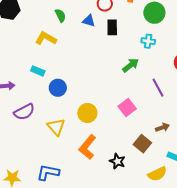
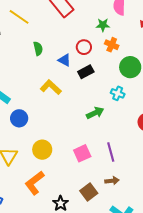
black rectangle: (112, 27) -> (86, 72), turned 49
yellow L-shape: (46, 38) -> (51, 87), moved
purple line: (158, 88) -> (111, 152), moved

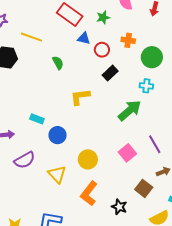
green star: (103, 25) -> (103, 17), moved
blue triangle: (64, 60) -> (84, 38), moved
yellow L-shape: (51, 87) -> (80, 97), turned -35
green arrow: (95, 113) -> (130, 110), size x1.4

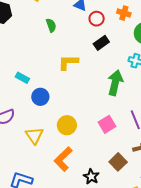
green arrow: (130, 110) -> (115, 83), turned -45

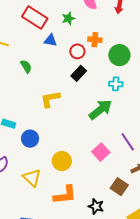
red circle: (97, 19) -> (77, 51), moved
green arrow: (115, 83) -> (100, 110), turned 50
orange L-shape: (63, 159) -> (65, 195), turned -130

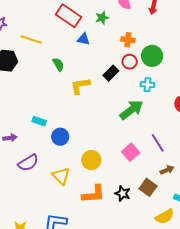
red circle: (77, 51) -> (130, 62), moved
yellow L-shape: (50, 99) -> (80, 86), moved
black star: (96, 206) -> (123, 194), moved

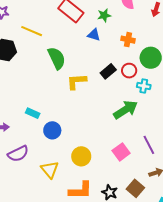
blue triangle: (83, 39) -> (94, 35), moved
red circle: (130, 62) -> (129, 71), moved
green semicircle: (58, 64) -> (57, 58), size x1.6

